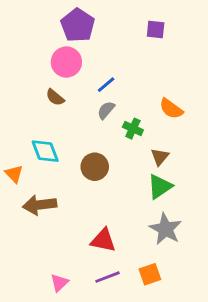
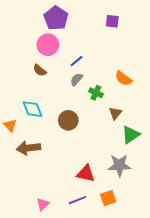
green triangle: (160, 187) -> (131, 135), moved
gray star: (165, 229) -> (119, 165), turned -30
red triangle: (103, 240) -> (86, 173), moved

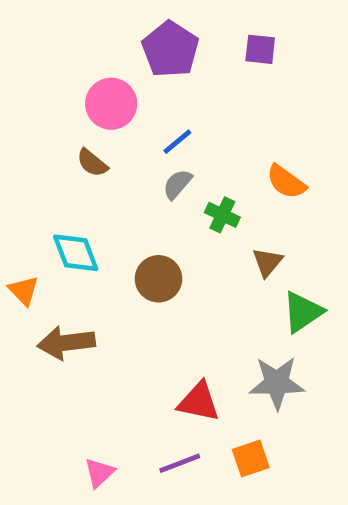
purple pentagon: (56, 18) -> (170, 49), moved

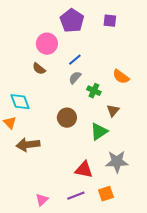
cyan diamond: (76, 253) -> (20, 102), moved
green triangle: (303, 312) -> (99, 132), moved

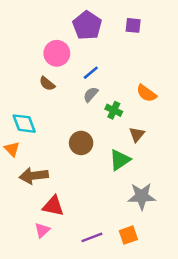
red triangle: (84, 170) -> (53, 206), moved
pink triangle: (42, 200) -> (42, 230), moved

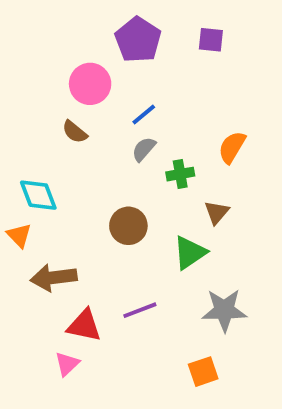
orange semicircle: (146, 93) -> (232, 147), turned 85
green cross: (114, 110) -> (180, 174), turned -35
purple line: (92, 237) -> (140, 310), moved

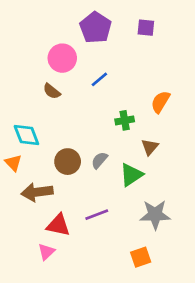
gray semicircle: (144, 149) -> (99, 160), moved
brown circle: (128, 226) -> (68, 162), moved

